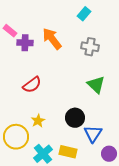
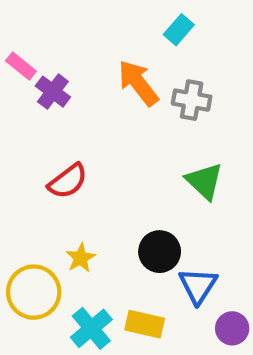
orange arrow: (52, 39) -> (138, 83), moved
purple cross: (25, 43) -> (53, 92), turned 35

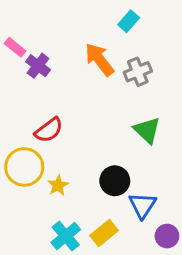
gray cross: (192, 100) -> (138, 72), turned -32
yellow circle: (34, 292) -> (24, 167), moved
yellow rectangle: (145, 324) -> (104, 233), turned -52

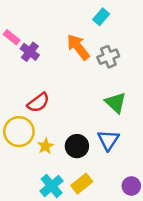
black circle: (115, 181) -> (77, 146), moved
blue triangle: (142, 205) -> (108, 140), moved

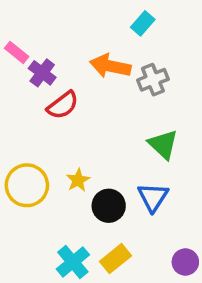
orange arrow: (78, 47) -> (110, 66), turned -40
red semicircle: (38, 103) -> (63, 105), moved
yellow star: (46, 146) -> (78, 180), moved

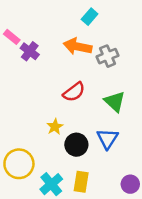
cyan rectangle: (143, 23) -> (90, 17), moved
red semicircle: (63, 105) -> (74, 92), moved
yellow circle: (27, 185) -> (19, 164), moved
yellow rectangle: (115, 259) -> (81, 182), turned -42

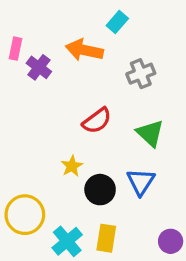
pink rectangle: (12, 37) -> (15, 49), turned 63
orange arrow: (78, 46) -> (84, 50), moved

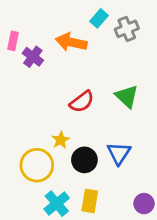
gray cross: (141, 74) -> (127, 29), moved
green triangle: (150, 133) -> (127, 96), moved
yellow circle: (25, 215) -> (37, 165), moved

